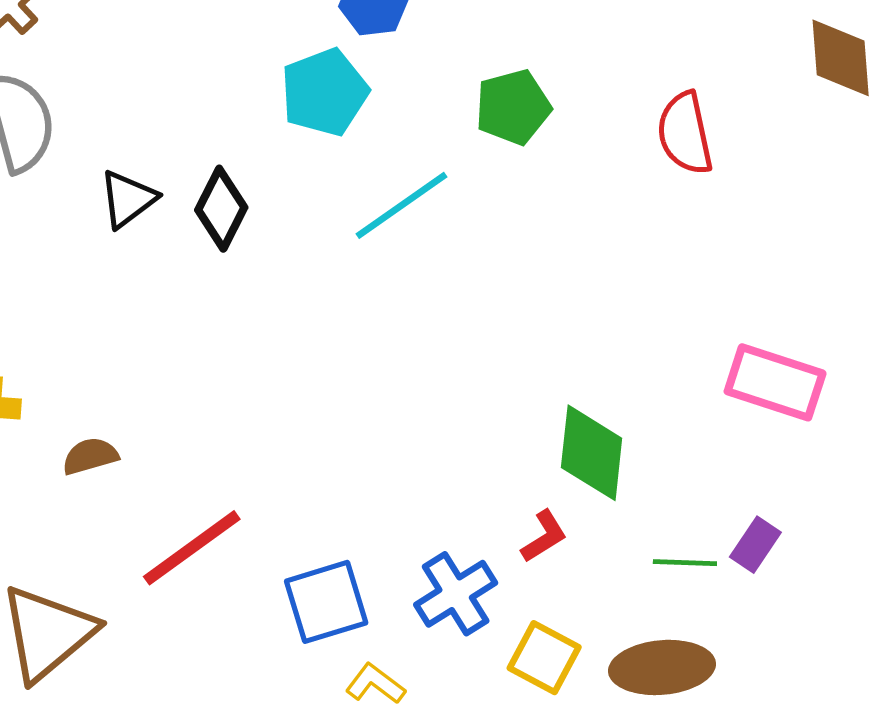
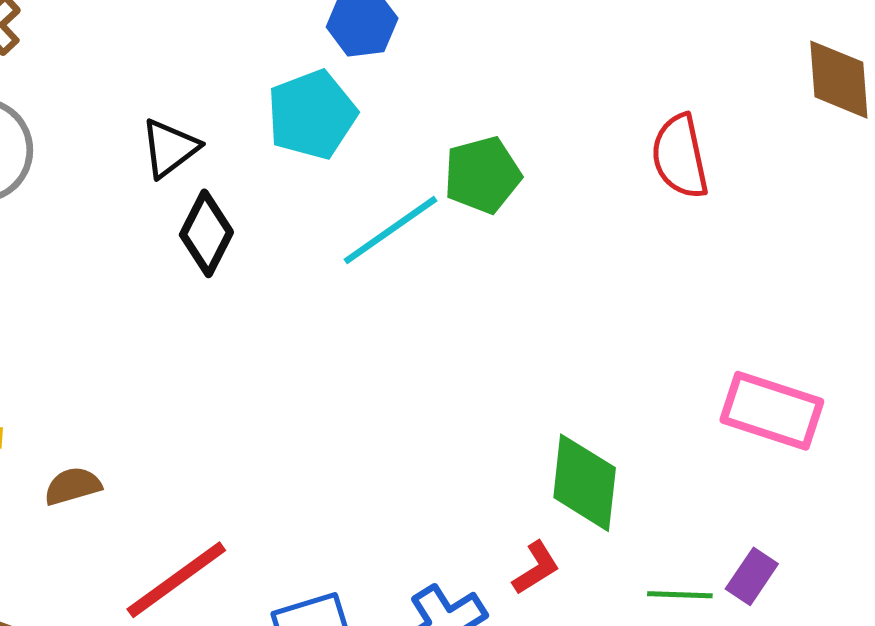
green pentagon: (513, 107) -> (482, 175), moved
black triangle: (128, 199) -> (170, 148), moved

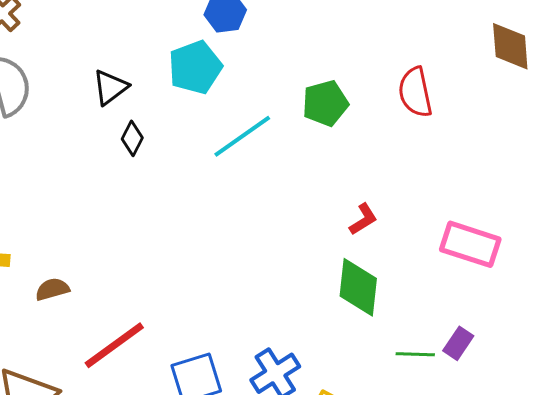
green pentagon: (482, 175) -> (325, 103), moved
black diamond: (206, 233) -> (132, 138), size x0.7
red L-shape: (536, 568) -> (363, 219), moved

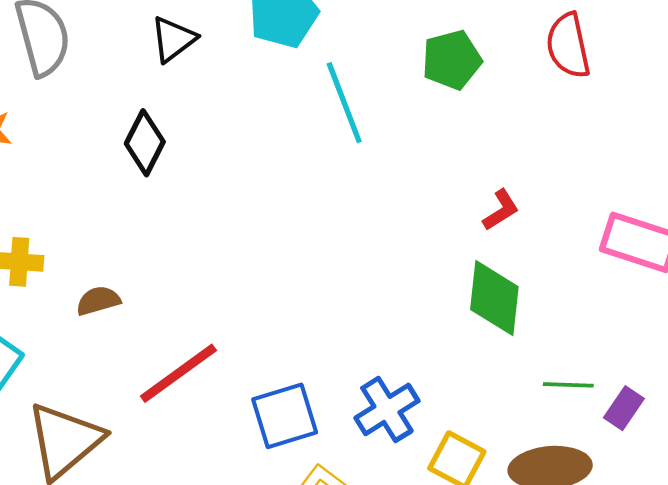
cyan line: (242, 136) -> (344, 103), turned -76
black diamond: (132, 138) -> (145, 143), moved, size x1.4
purple rectangle: (458, 343) -> (624, 408), moved

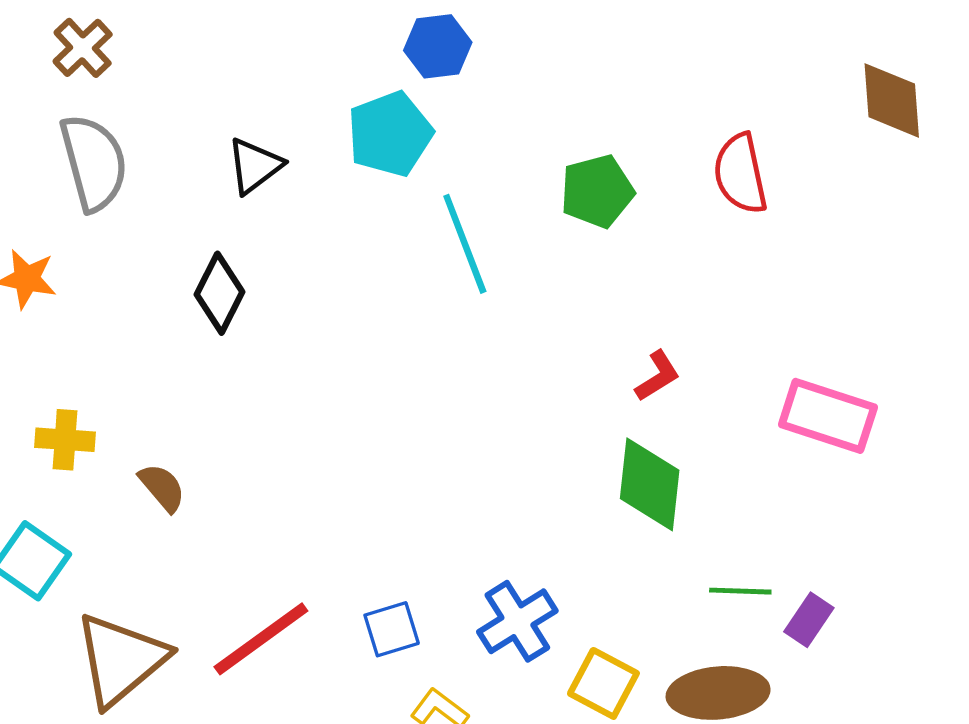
brown semicircle: (98, 301) -> (162, 487), turned 66
red line: (178, 373) -> (261, 639), moved
blue square: (285, 416) -> (392, 629), size x0.7

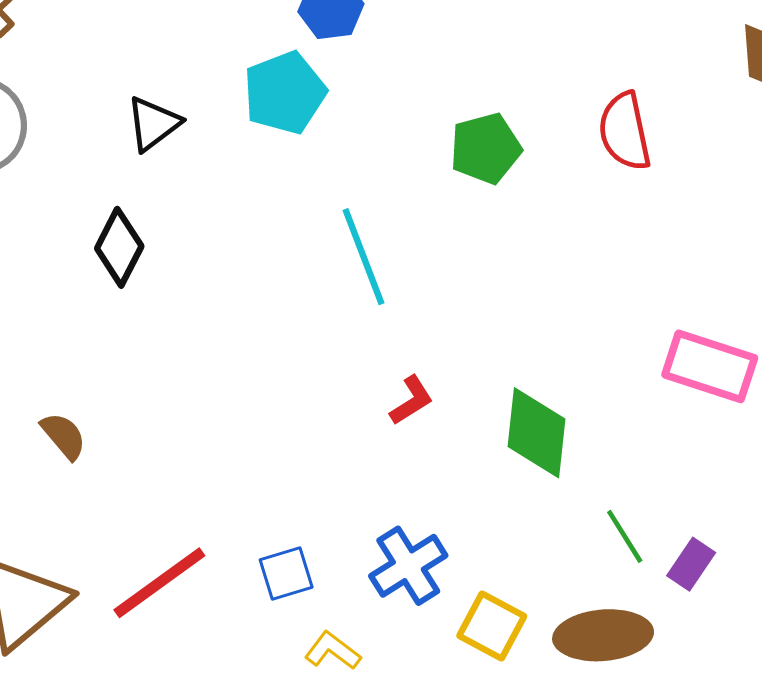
cyan line: (465, 244) -> (363, 257), moved
red L-shape: (658, 376) -> (411, 400), moved
green line: (740, 591) -> (625, 536), turned 56

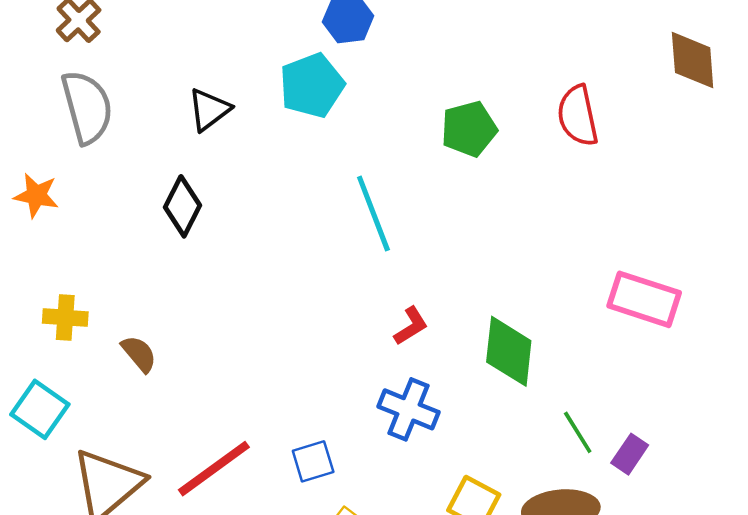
blue cross: (408, 566) -> (409, 409), moved, turned -36

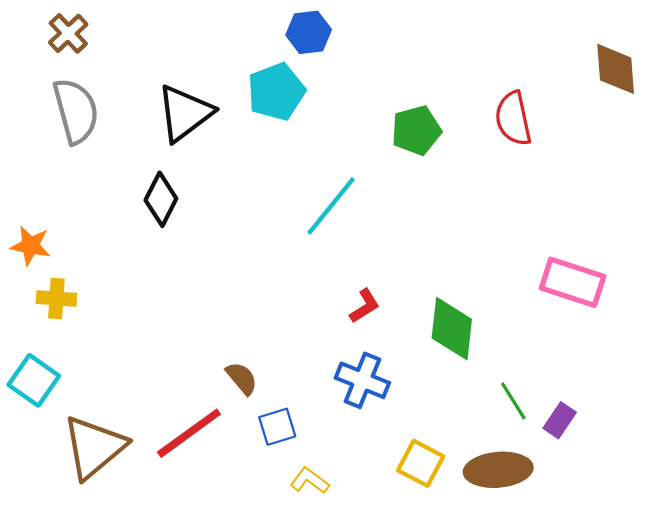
black triangle: (209, 110) -> (185, 113), size x1.5
orange star: (36, 195) -> (31, 246), moved
cyan line: (373, 214) -> (331, 206), turned 60
brown semicircle: (139, 354) -> (242, 378), moved

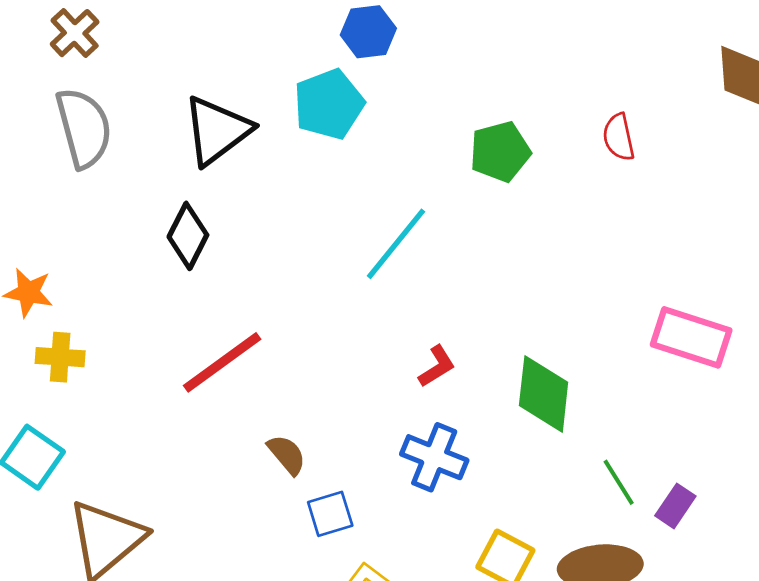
red semicircle: (513, 119) -> (619, 137), size x0.7
red line: (189, 433) -> (222, 362), moved

